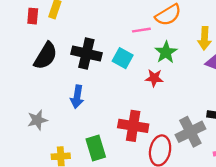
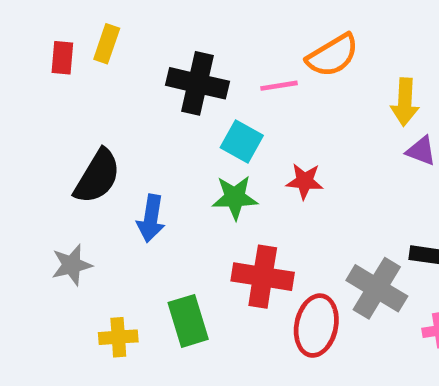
green star: (166, 52) -> (235, 197), moved, turned 30
black cross: (86, 53) -> (197, 83), moved
black semicircle: (46, 56) -> (97, 176), moved
gray cross: (190, 132) -> (377, 288), turned -32

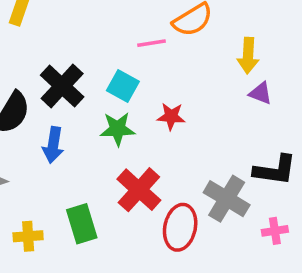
black cross: (197, 83) -> (62, 86), moved, turned 30
red cross: (263, 277) -> (139, 190), turned 33

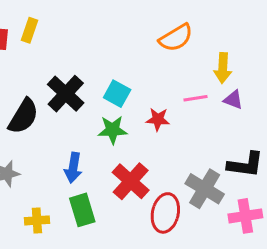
pink line: (151, 43) -> (196, 98), moved
blue arrow: (53, 145) -> (73, 168), moved
pink cross: (275, 231) -> (245, 216), size x1.5

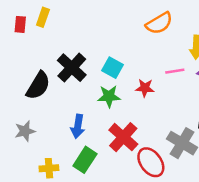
green rectangle: (82, 210) -> (85, 160), turned 50
red ellipse: (165, 213) -> (151, 162), turned -48

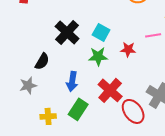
black semicircle: (38, 86) -> (42, 61), moved, size x0.7

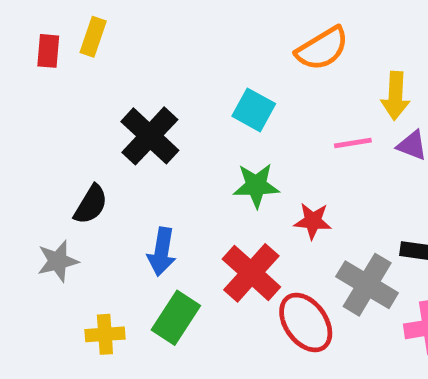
cyan square: (101, 32) -> (254, 110), moved
red star: (128, 49) -> (313, 221), moved
green star: (98, 56) -> (256, 186), moved

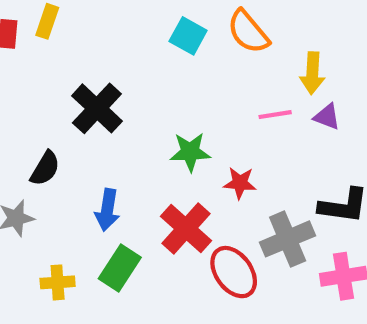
orange semicircle: (322, 49) -> (248, 32), turned 81
cyan square: (254, 110) -> (188, 36), moved
gray cross: (367, 285) -> (288, 239), turned 36

